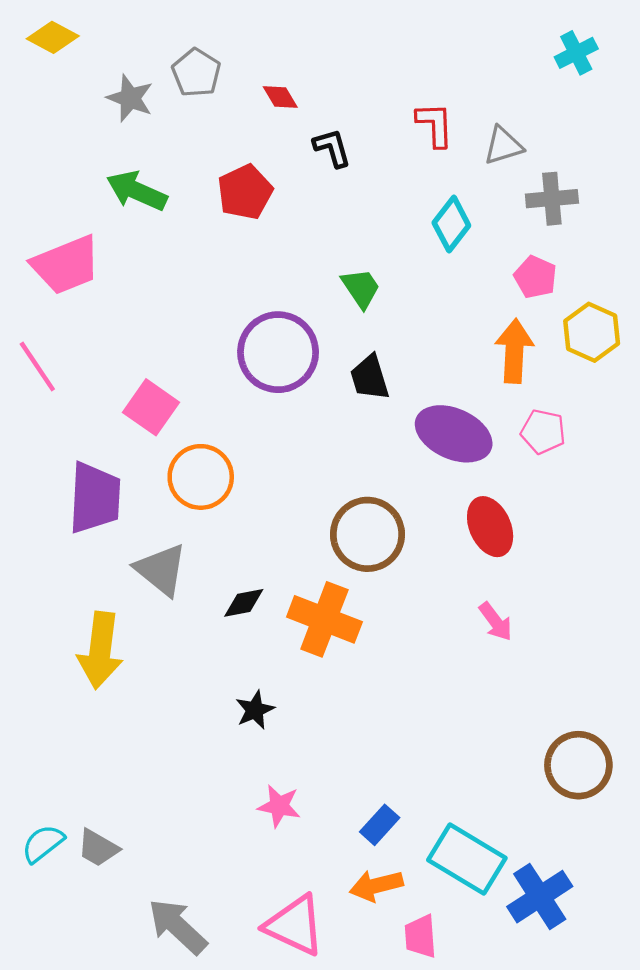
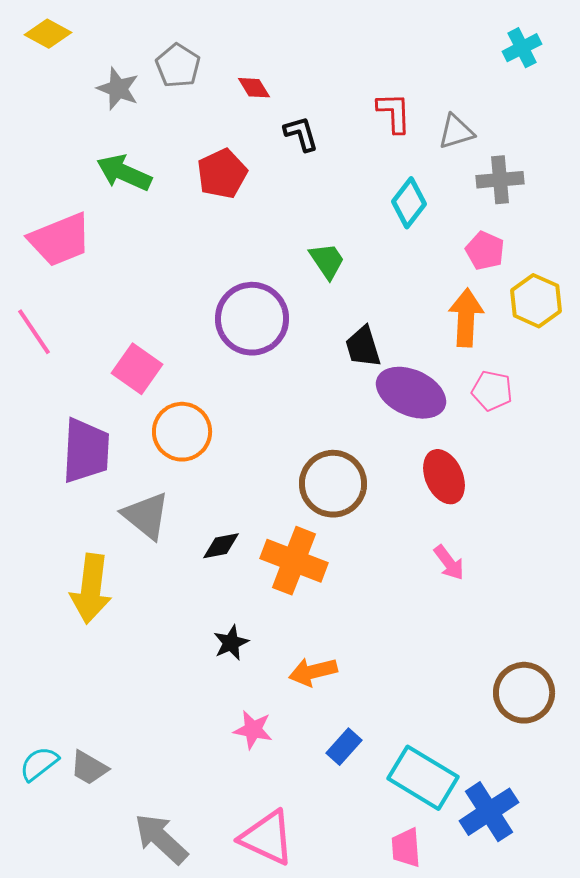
black trapezoid: (370, 378) -> (363, 347), moved
orange arrow: (376, 886) -> (313, 672), moved
pink trapezoid: (420, 936) -> (406, 848), moved

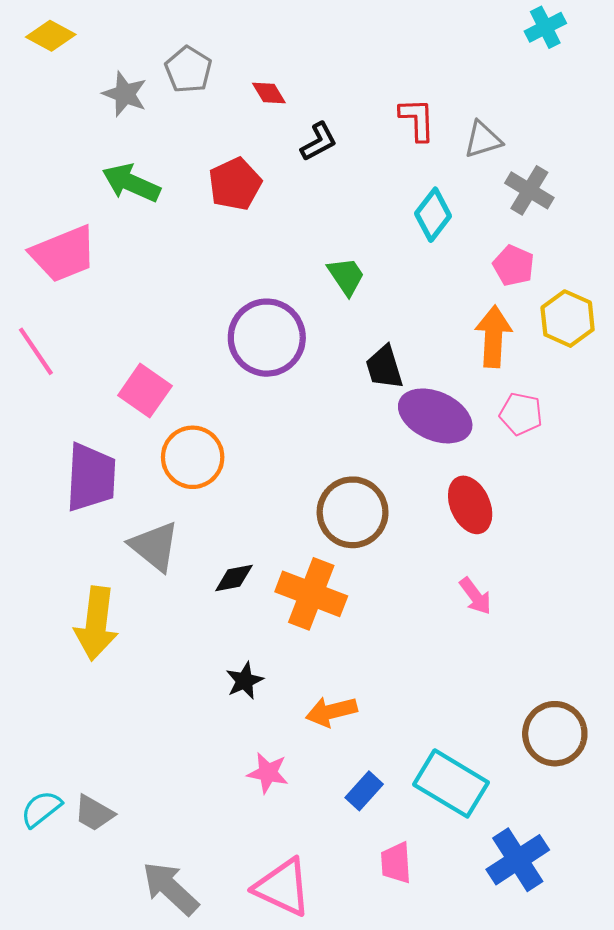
cyan cross: (522, 48) -> (545, 27), moved
black L-shape: (301, 134) -> (319, 142), turned 78
gray cross: (500, 180) -> (529, 190), turned 36
cyan rectangle: (423, 778) -> (451, 783), moved
pink trapezoid: (406, 848) -> (396, 863), moved

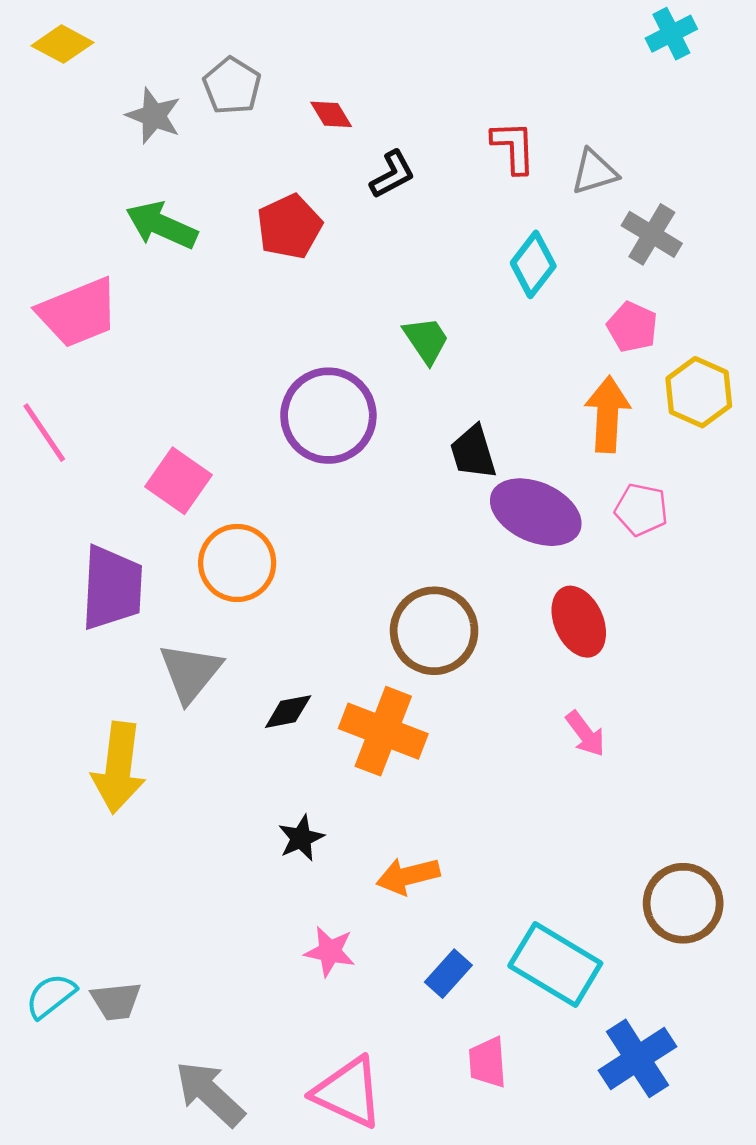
gray triangle: (154, 546) -> (190, 672), turned 30
gray trapezoid: (94, 813) -> (116, 1001), turned -36

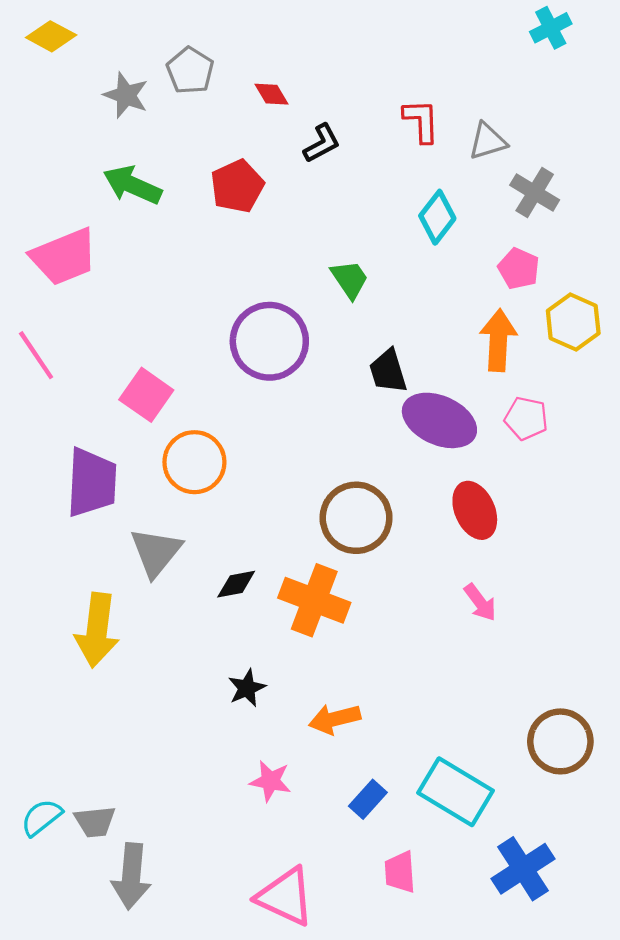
gray arrow: (210, 1094) -> (131, 876), moved, turned -128

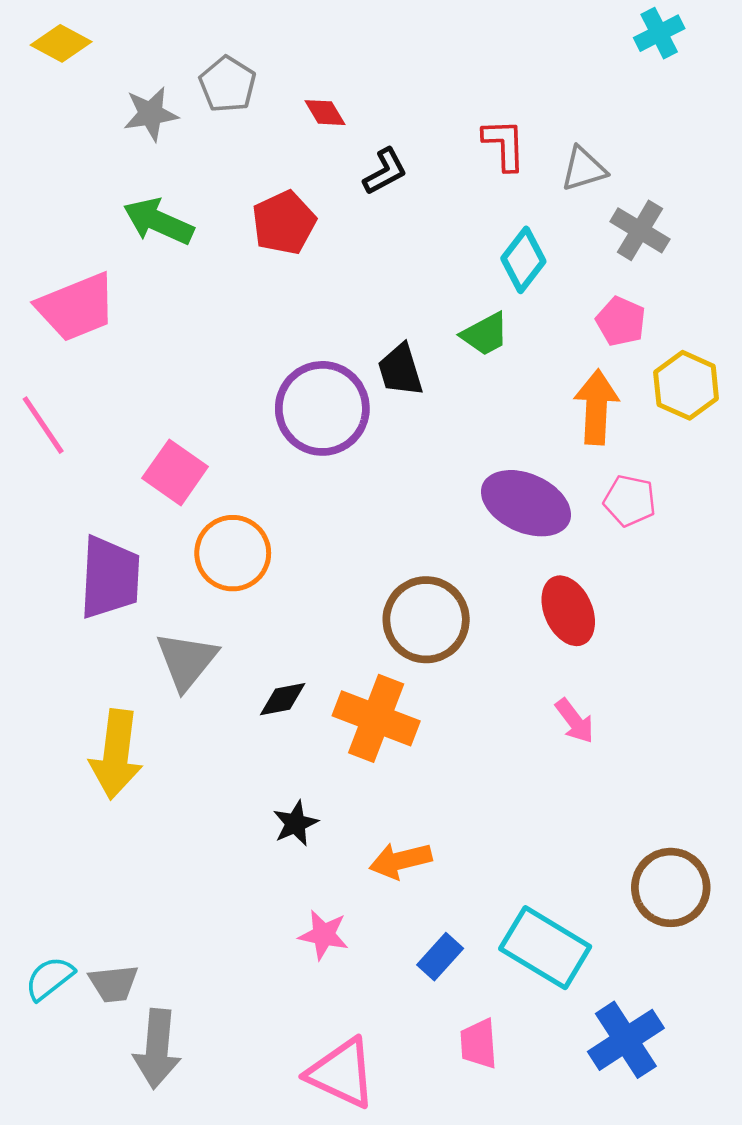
gray star: (126, 95) -> (151, 114), turned -30
green trapezoid: (350, 279) -> (485, 334), moved, turned 96
black trapezoid: (388, 371) -> (400, 370), moved

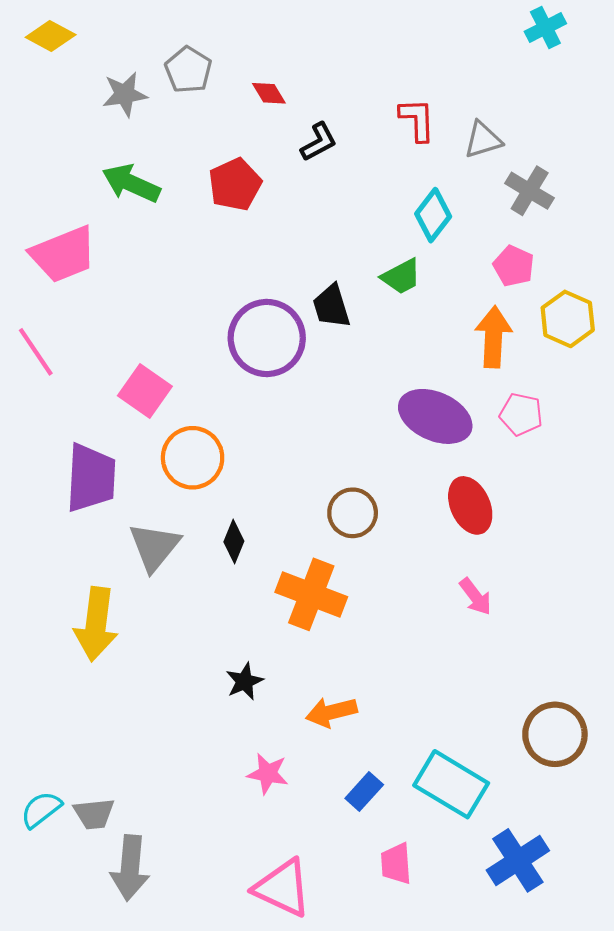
brown circle: (426, 620) -> (353, 513), size x0.7
black diamond: (283, 699) -> (234, 541), moved, turned -57

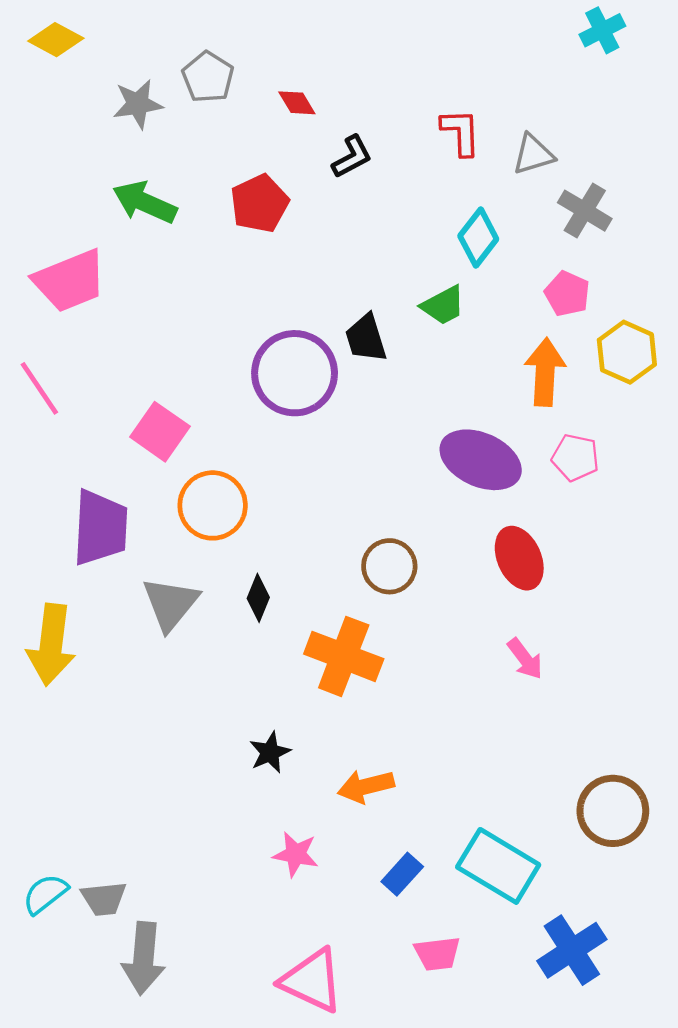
yellow arrow: (96, 624) -> (51, 645), moved
pink trapezoid: (396, 864) -> (437, 954), turned -93

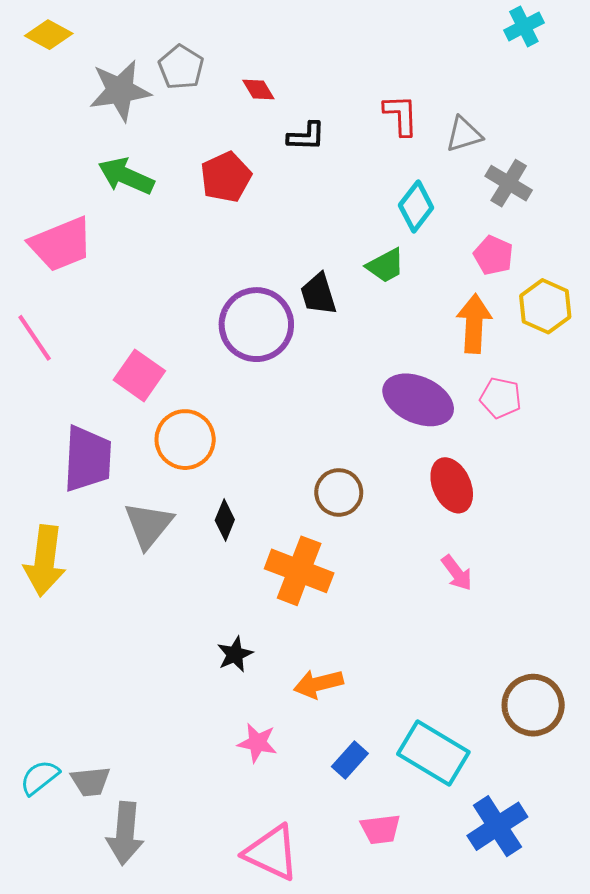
gray star: (138, 104) -> (120, 91), size x1.4
black L-shape: (352, 157) -> (306, 136), turned 30

